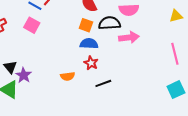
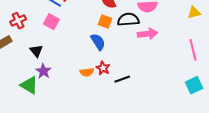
blue semicircle: (89, 44) -> (98, 42), moved, turned 54
red star: (91, 63) -> (103, 68), moved
black triangle: (10, 67) -> (36, 51), moved

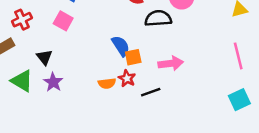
orange square: (105, 22) -> (133, 57), moved, turned -32
pink arrow: (148, 34) -> (171, 63), moved
green triangle: (29, 85) -> (22, 81), moved

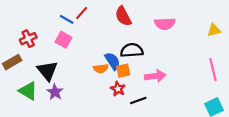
black semicircle: (158, 18) -> (132, 50), moved
black triangle: (44, 57) -> (47, 71), size x1.5
orange semicircle: (107, 83) -> (101, 69), moved

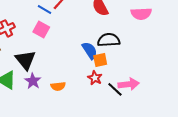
orange semicircle: (101, 69) -> (58, 86), moved
pink arrow: (155, 76) -> (129, 84), moved
black line: (138, 101) -> (115, 89), turned 63

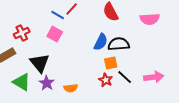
blue semicircle: (90, 51) -> (101, 42), moved, turned 60
pink arrow: (129, 84) -> (154, 77), moved
black line: (115, 89) -> (125, 77), moved

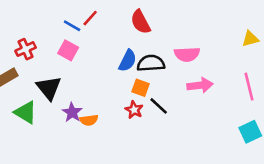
pink semicircle: (150, 19) -> (187, 54), moved
orange square: (111, 63) -> (140, 88), turned 32
pink arrow: (154, 77) -> (200, 85), moved
purple star: (47, 83) -> (72, 112), moved

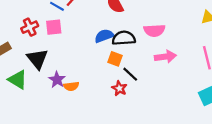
red cross: (26, 49) -> (30, 27), moved
pink square: (68, 50) -> (54, 27), turned -35
blue semicircle: (128, 61) -> (104, 36), turned -138
red star: (134, 110) -> (119, 88), moved

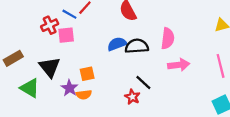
red cross: (30, 27) -> (50, 25), moved
pink semicircle: (154, 30) -> (168, 38), turned -80
orange square: (115, 59) -> (87, 74), moved, turned -32

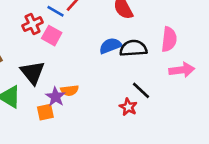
pink square: (66, 35) -> (52, 36), turned 35
orange square: (87, 74) -> (45, 112), moved
orange semicircle: (84, 95) -> (70, 90), moved

